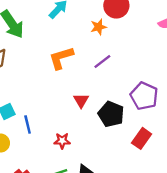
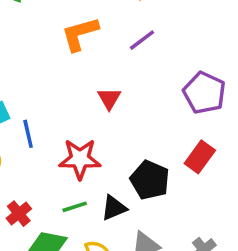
black pentagon: (111, 114) -> (150, 180), moved
red star: (62, 141) -> (80, 159), size x1.6

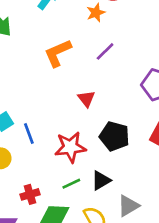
black pentagon: (150, 180) -> (114, 136), moved
red cross: (19, 214) -> (30, 194), turned 30

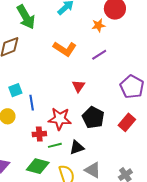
orange L-shape: (58, 53) -> (65, 49), turned -135
red cross: (30, 194) -> (39, 134), moved
gray triangle: (128, 206) -> (93, 170), turned 48

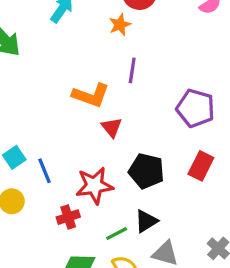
orange L-shape: (65, 49) -> (91, 95), moved
purple line: (99, 55) -> (132, 70), turned -35
green line: (55, 145) -> (117, 234), moved
black triangle: (77, 147) -> (146, 221), moved

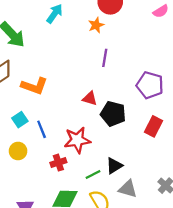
orange L-shape: (91, 95) -> (34, 86), moved
red triangle: (112, 127) -> (90, 98), turned -35
black pentagon: (146, 171) -> (113, 114), moved

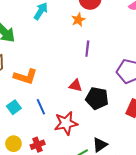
blue line: (42, 129) -> (41, 107), moved
yellow circle: (18, 151) -> (13, 144), moved
red cross: (58, 163) -> (38, 145), moved

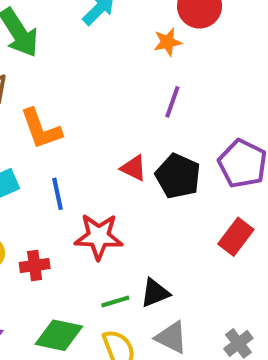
orange L-shape: (25, 77) -> (41, 129), turned 40
black pentagon: (97, 98) -> (178, 176), moved

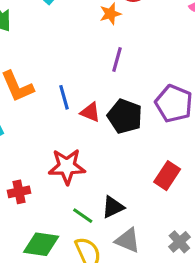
blue line: (57, 194) -> (64, 97), moved
red rectangle: (236, 237) -> (167, 176), moved
green line: (115, 302) -> (83, 216), turned 55

